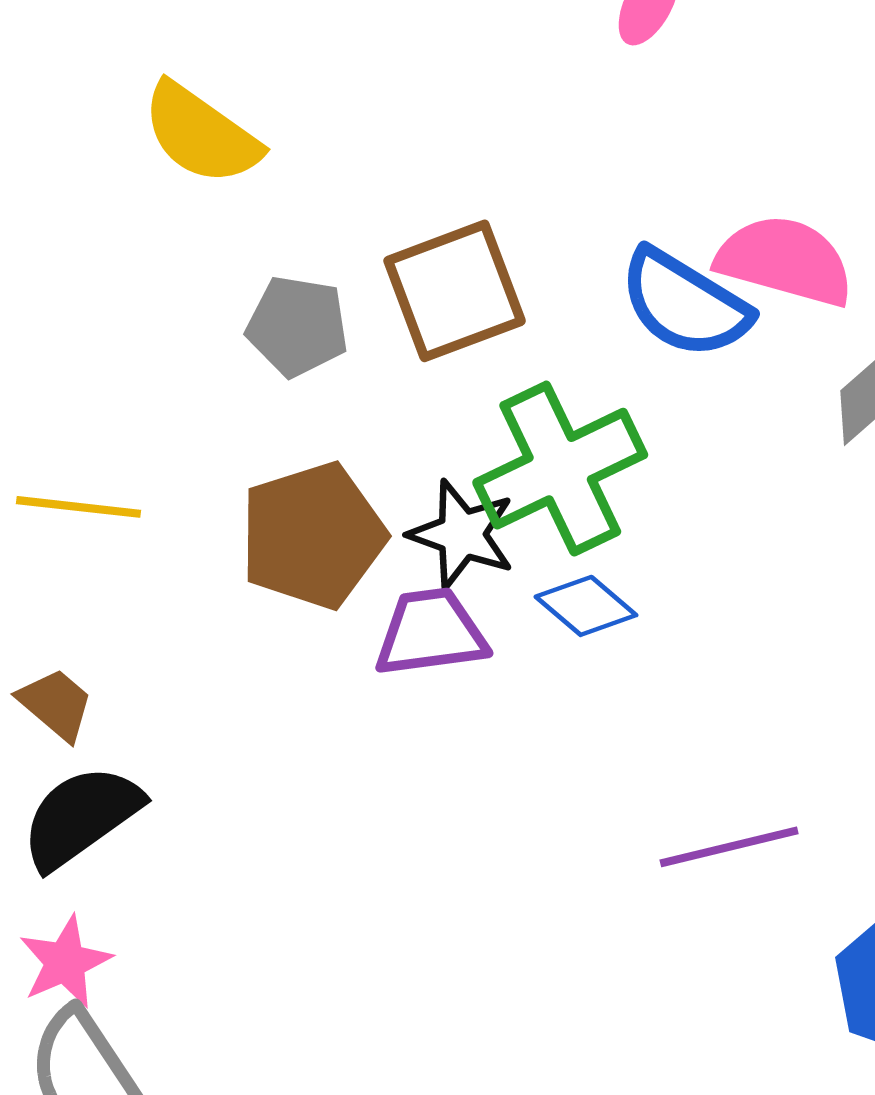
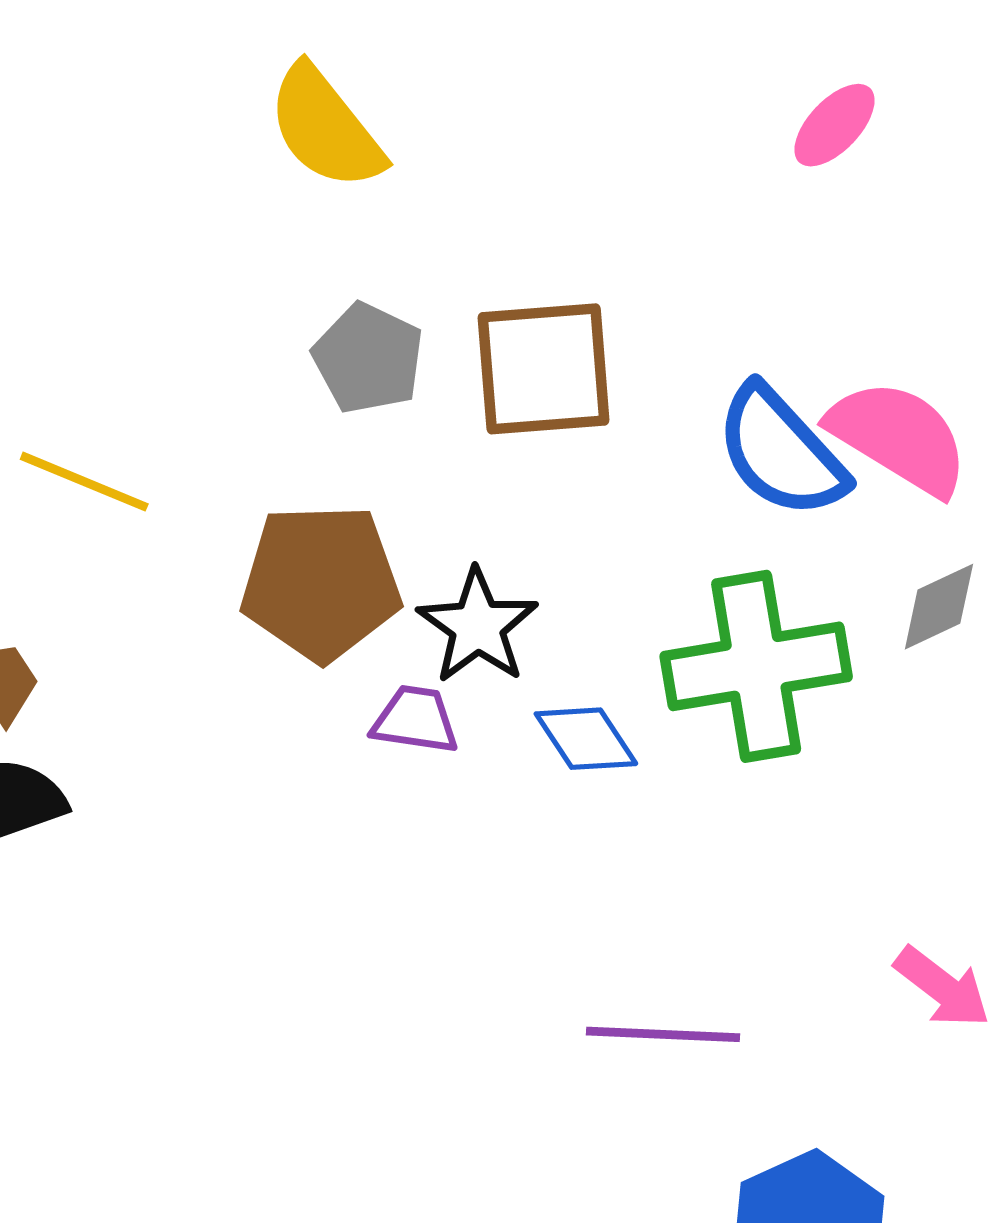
green cross: (560, 469) -> (756, 666), moved
purple trapezoid: (431, 633) -> (415, 720), size x0.7

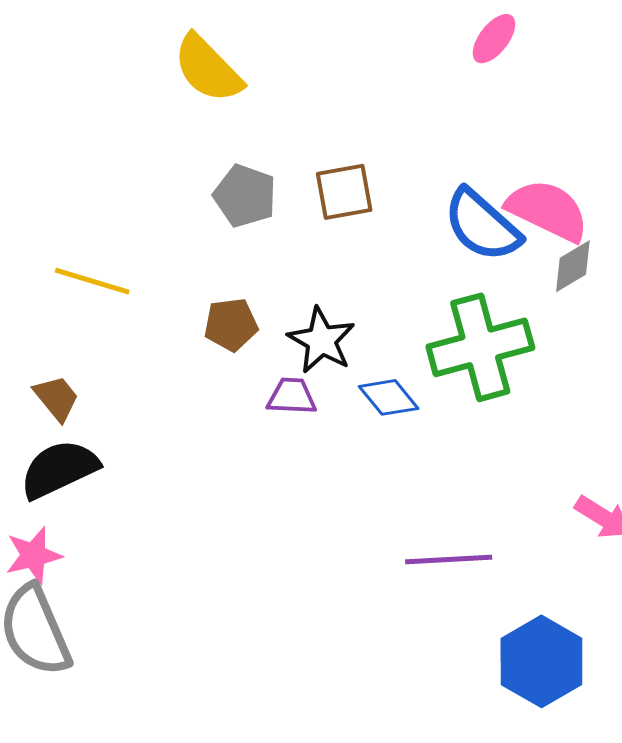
brown square: (544, 369) -> (344, 192), size x0.7
brown pentagon: (321, 582) -> (231, 324), size x0.6
gray diamond: (939, 607) -> (573, 266), moved

